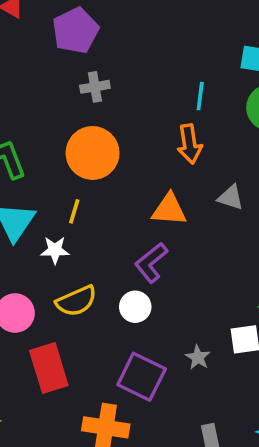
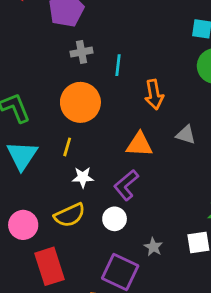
cyan line: (200, 96) -> (118, 65), moved
white star: (55, 250) -> (83, 177), moved
gray star: (198, 357) -> (153, 247), moved

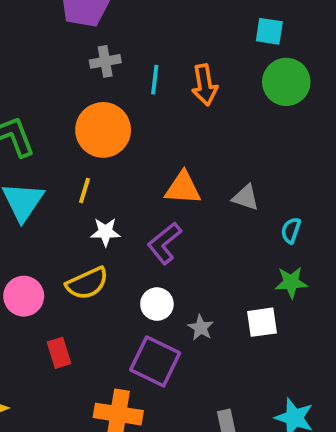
orange arrow: (154, 95) -> (205, 85), moved
gray triangle: (186, 135) -> (246, 197), moved
white circle: (115, 219) -> (157, 304), moved
red rectangle: (49, 266) -> (59, 353), size x0.6

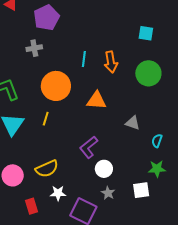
gray cross: (105, 61) -> (34, 48), moved
green circle: (286, 82) -> (148, 73), moved
orange triangle: (183, 188) -> (96, 100), moved
white star: (105, 232) -> (58, 193), moved
white circle: (157, 304) -> (104, 169), moved

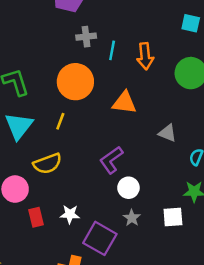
gray cross: (34, 48) -> (86, 37), moved
yellow semicircle: (47, 169) -> (47, 164), moved
red rectangle: (31, 206) -> (36, 217), moved

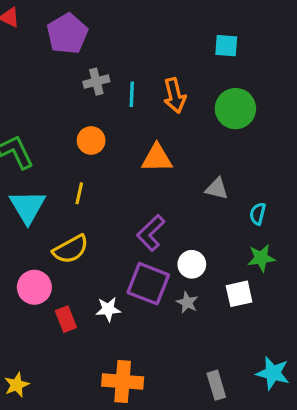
orange circle: (75, 82) -> (91, 140), size x0.6
white circle: (128, 188) -> (192, 264), moved
purple square: (100, 238) -> (148, 284), moved

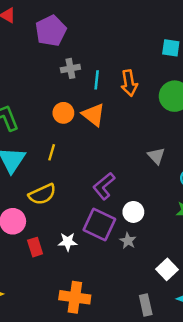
orange triangle: (157, 158) -> (93, 115), moved, turned 35
gray triangle: (217, 189) -> (156, 156), turned 30
white square: (239, 294) -> (167, 269), moved, turned -35

